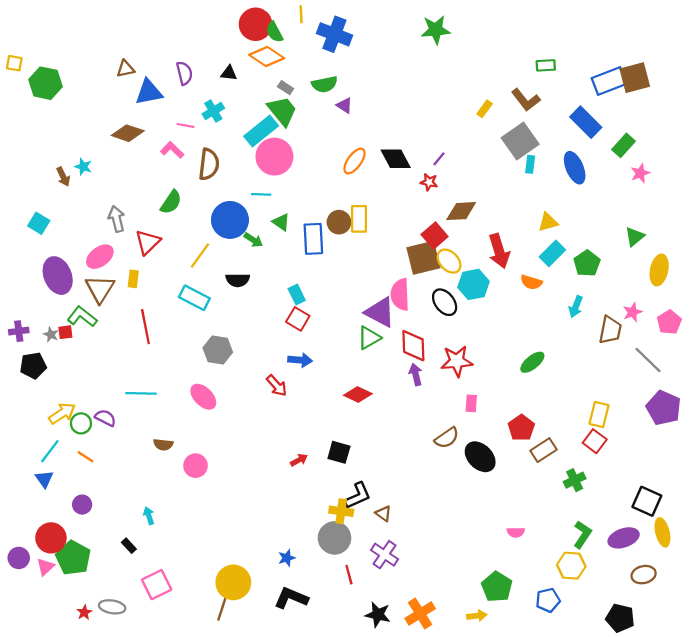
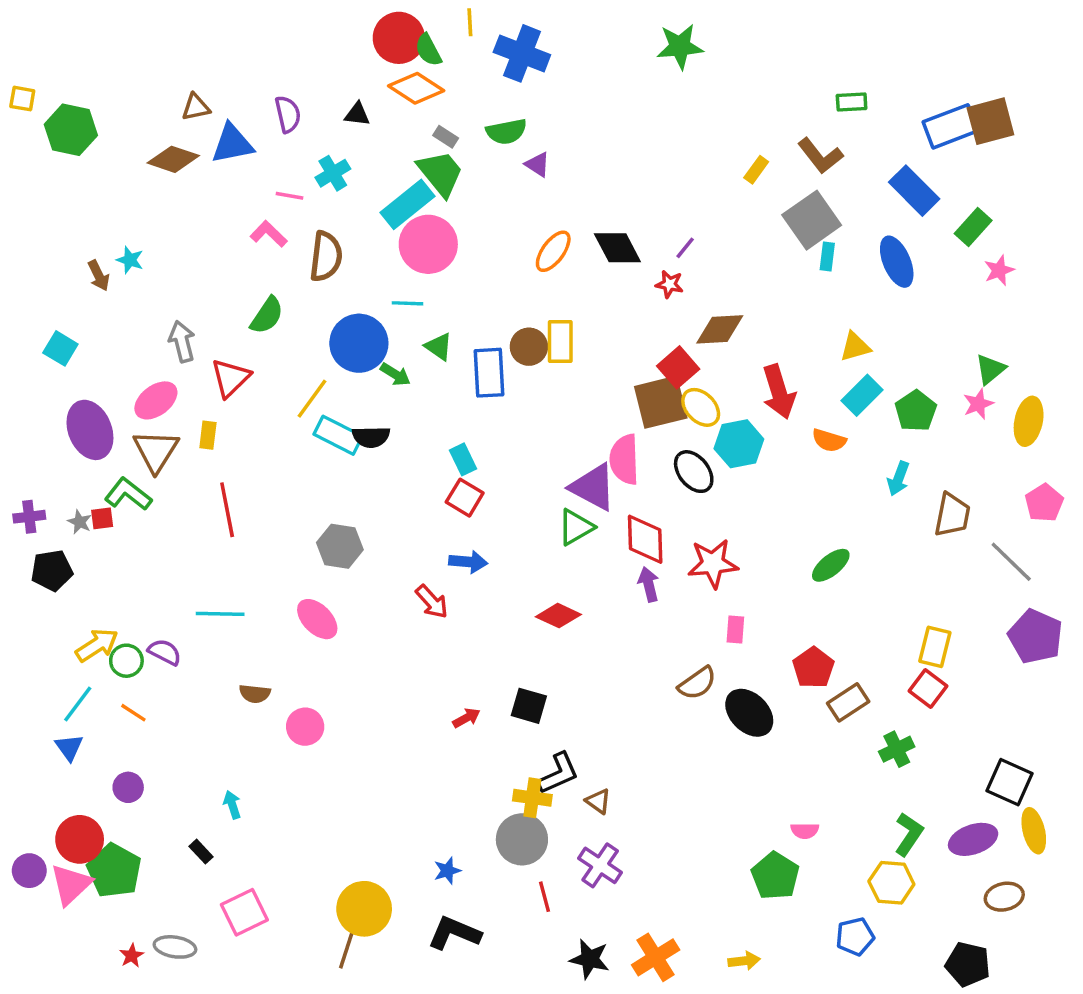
brown diamond: (128, 133) -> (173, 159), moved
cyan rectangle: (194, 298) -> (338, 435), moved
pink star: (632, 312) -> (978, 404), moved
pink triangle: (45, 567) -> (71, 884), size x1.5
green pentagon: (497, 587) -> (775, 876), moved

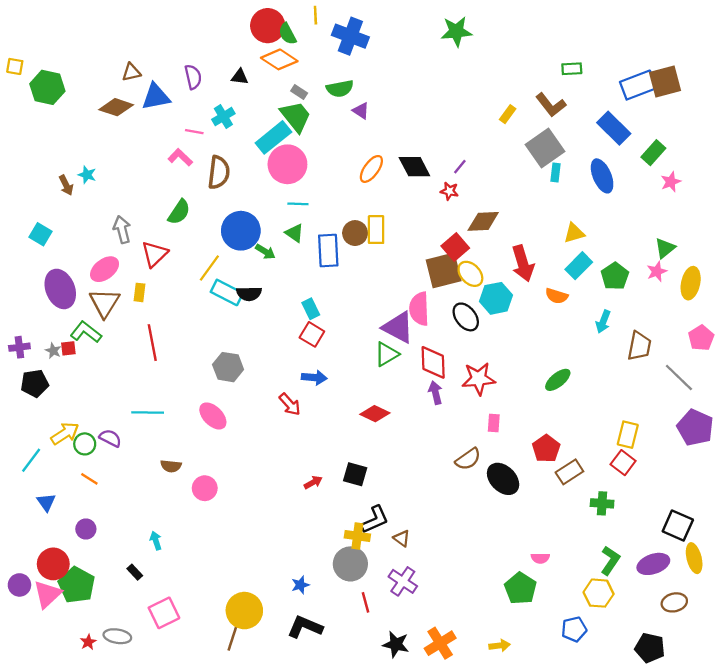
cyan line: (407, 303) -> (298, 204), moved
cyan line: (78, 704) -> (31, 460), moved
green cross: (897, 749) -> (602, 503), turned 30

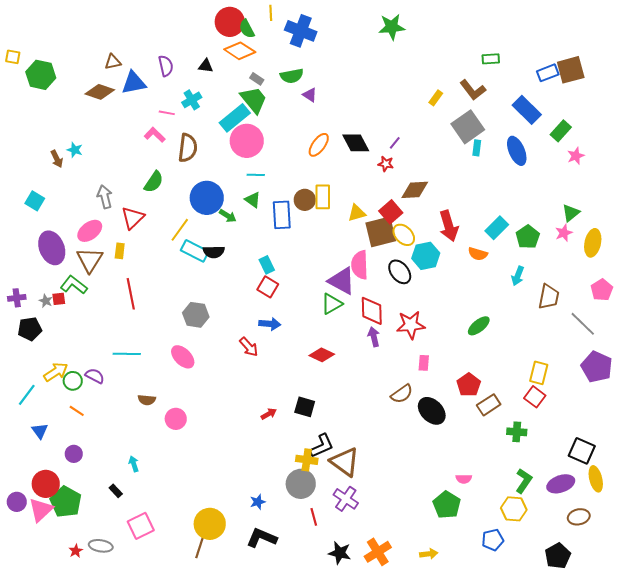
blue rectangle: (638, 85) -> (548, 73), size x0.7
yellow triangle: (574, 233) -> (357, 213), moved
brown triangle: (402, 538) -> (345, 462), size x2.0
black pentagon: (650, 648) -> (558, 556), turned 30

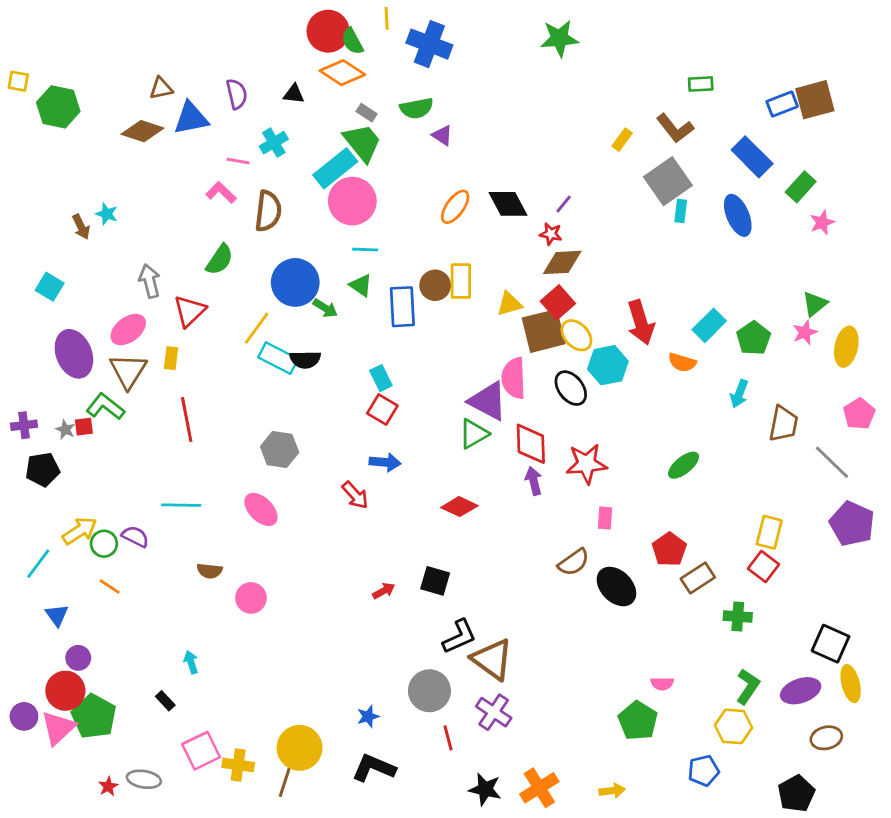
brown diamond: (415, 190) -> (562, 262), moved
purple circle: (74, 454) -> (78, 658), moved
yellow cross: (307, 460) -> (238, 765), moved

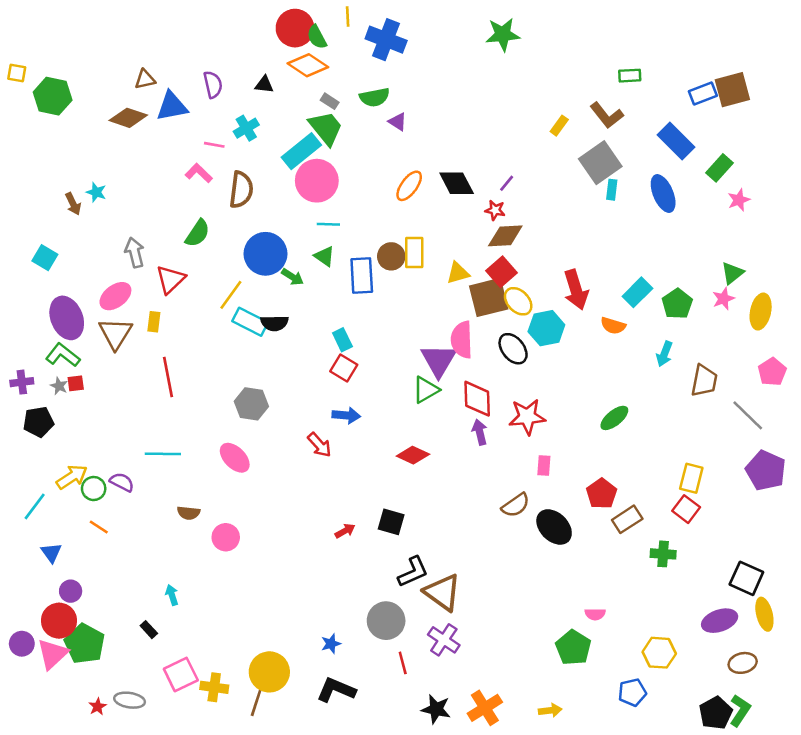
purple triangle: (488, 401) -> (439, 360), turned 33
green L-shape: (105, 407) -> (63, 355), moved
green L-shape: (748, 686) -> (740, 710), moved

